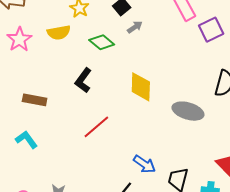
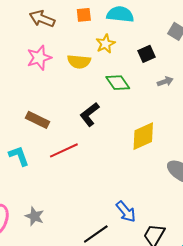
gray arrow: (135, 27) -> (165, 81), moved
yellow diamond: (141, 87) -> (143, 136), turned 48
red line: (96, 127) -> (64, 150), moved

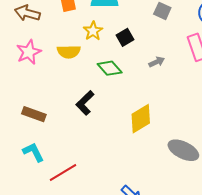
black square: (146, 54) -> (125, 37), moved
red line: (64, 150) -> (63, 173), moved
cyan L-shape: (19, 156) -> (33, 152), moved

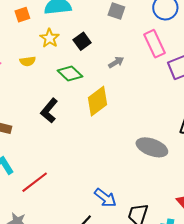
yellow semicircle: (69, 52) -> (28, 61), size x0.7
yellow diamond: (141, 119) -> (98, 101), moved

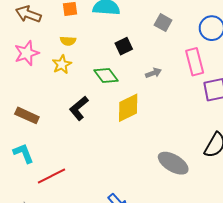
yellow star: (50, 38) -> (62, 64), moved
yellow semicircle: (28, 61) -> (68, 41), moved

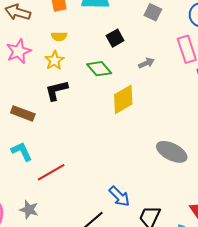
black L-shape: (79, 108) -> (56, 90), moved, turned 30

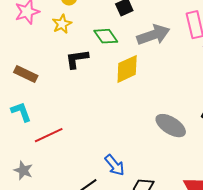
gray arrow: (146, 63) -> (153, 35), size x2.0
black L-shape: (56, 90) -> (77, 59), moved

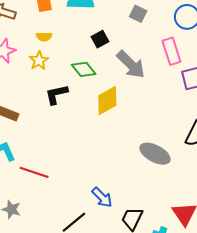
gray arrow: (153, 35) -> (131, 64), turned 68
red line: (49, 135) -> (34, 172), turned 48

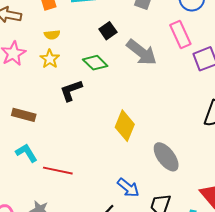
yellow diamond: (107, 100) -> (125, 126), moved, turned -32
gray ellipse: (155, 154) -> (166, 157), moved, turned 32

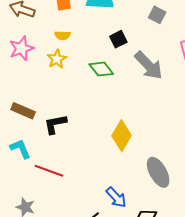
black L-shape: (71, 90) -> (55, 124), moved

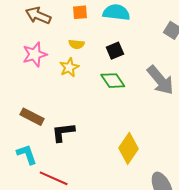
black square: (118, 39) -> (115, 51), moved

